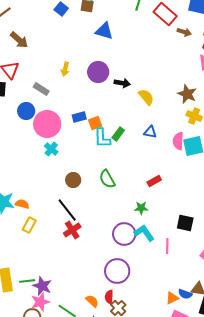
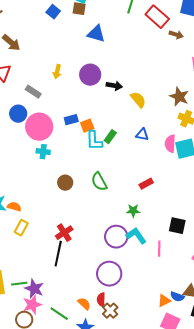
cyan cross: (51, 149) -> (43, 152), turned -32
black line: (67, 210) -> (58, 254), moved, turned 50

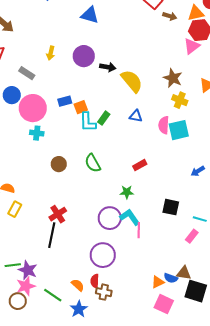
yellow semicircle: (138, 100) -> (132, 81), size x1.4
pink line: (159, 249) -> (139, 230), moved
brown cross: (110, 311) -> (104, 292), turned -35

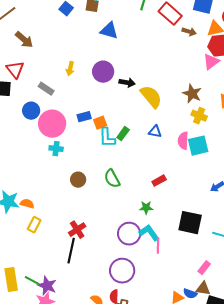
black square: (171, 207) -> (190, 223), size x1.4
pink rectangle: (192, 236) -> (204, 268), moved
green line: (13, 265) -> (32, 281), turned 35

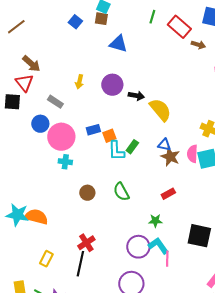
brown arrow: (24, 40) -> (31, 64), moved
brown star: (192, 94) -> (170, 157), moved
orange semicircle: (27, 204) -> (36, 217), size x1.6
yellow rectangle: (34, 225) -> (46, 259), moved

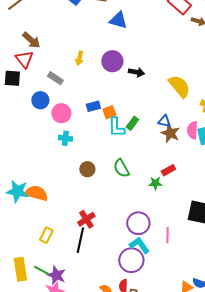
yellow semicircle: (160, 110) -> (179, 86), moved
pink circle: (61, 137) -> (61, 113), size x0.7
green star: (155, 221) -> (155, 183), moved
cyan L-shape: (158, 246) -> (139, 245), moved

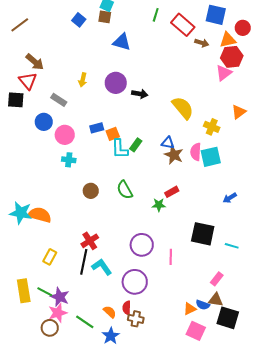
cyan L-shape: (139, 245) -> (102, 267), moved

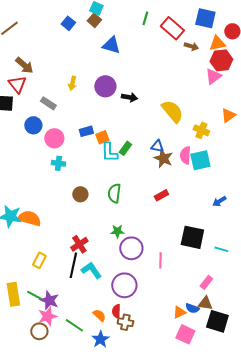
brown square: (105, 17) -> (94, 20), turned 32
green semicircle: (125, 190) -> (114, 193), turned 36
green star: (159, 205) -> (117, 231), moved

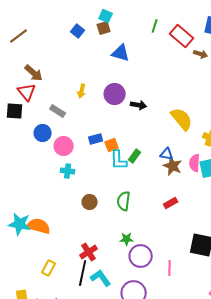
brown square: (94, 20) -> (104, 28), turned 32

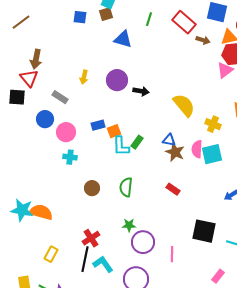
green line: (155, 26) -> (149, 19), moved
blue square: (78, 31) -> (80, 17), turned -32
brown arrow: (34, 73) -> (36, 59), turned 60
red rectangle: (171, 203) -> (173, 189), turned 64

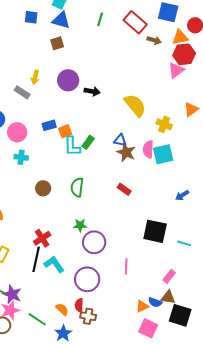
brown square: (106, 14) -> (57, 43), moved
blue triangle: (123, 39) -> (61, 20), moved
gray rectangle: (60, 97) -> (22, 92), moved
pink line: (172, 254) -> (126, 266), moved

